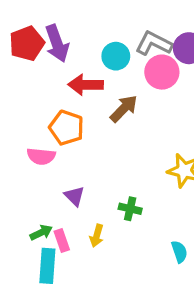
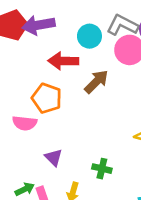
purple arrow: (57, 43) -> (38, 25), turned 100

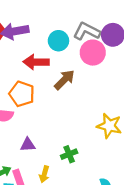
purple triangle: (54, 158) -> (28, 145), turned -49
green cross: (102, 169) -> (69, 154), turned -35

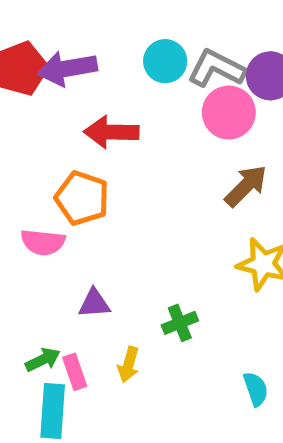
cyan circle: (58, 41) -> (165, 61), moved
brown arrow: (64, 80) -> (246, 186), moved

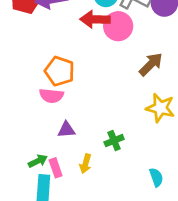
pink circle: (229, 113) -> (118, 26), moved
red arrow: (111, 132) -> (95, 19), moved
pink semicircle: (43, 242) -> (51, 96), moved

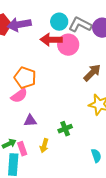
pink semicircle: (51, 96) -> (19, 96), turned -42

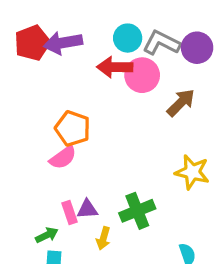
brown arrow: (92, 73) -> (181, 103), moved
purple triangle: (30, 121) -> (87, 209), moved
green cross: (65, 129) -> (137, 211), size x1.5
pink rectangle: (22, 149) -> (69, 212), moved

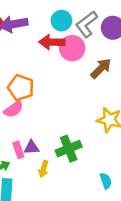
gray L-shape: (162, 43) -> (87, 24), turned -64

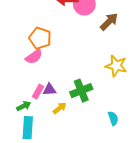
pink rectangle: (18, 150) -> (38, 92), turned 48
yellow arrow: (43, 169) -> (60, 108), turned -144

